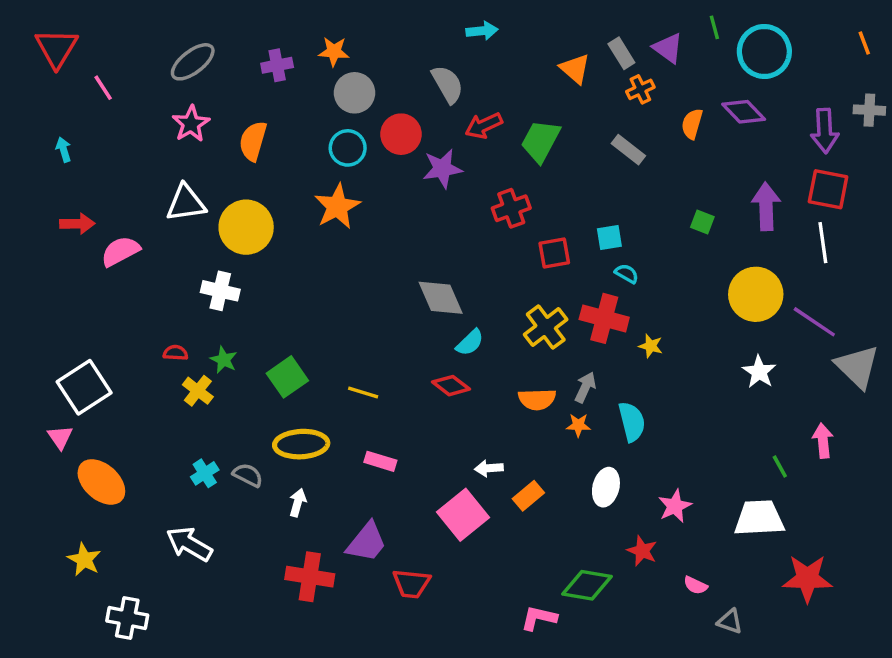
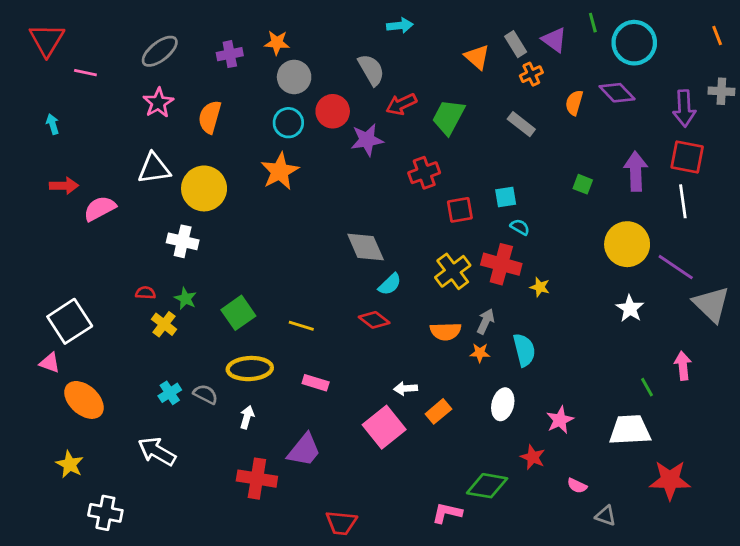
pink line: (103, 88) -> (85, 73), turned -45
pink triangle: (60, 437) -> (50, 363), turned -35
red trapezoid: (411, 584) -> (341, 523), moved

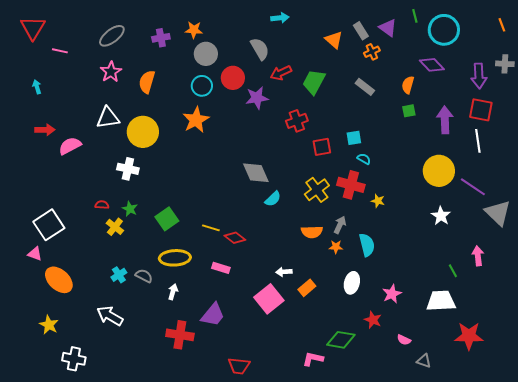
orange semicircle: (574, 103) -> (408, 85), moved
green square: (583, 184) -> (409, 111), moved, turned -32
red diamond: (374, 320) -> (235, 238), moved

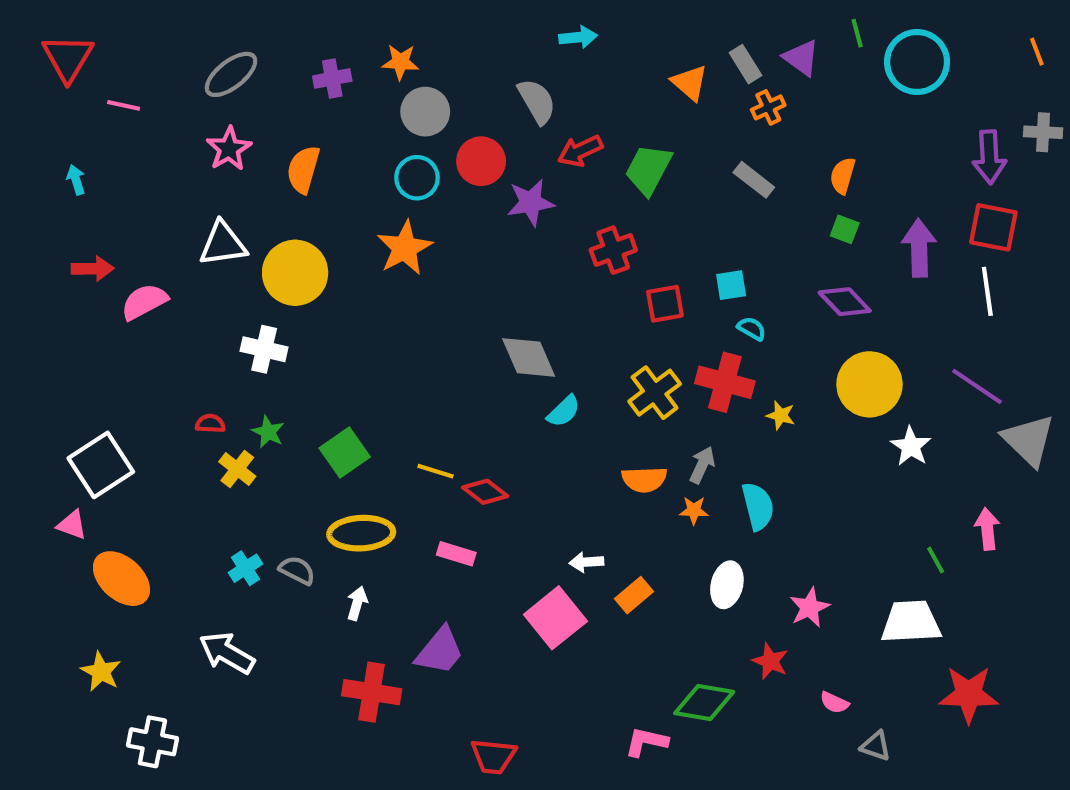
purple diamond: (432, 65) -> (845, 302), moved
green square: (409, 111) -> (845, 229), turned 32
yellow circle: (439, 171) -> (869, 384), moved

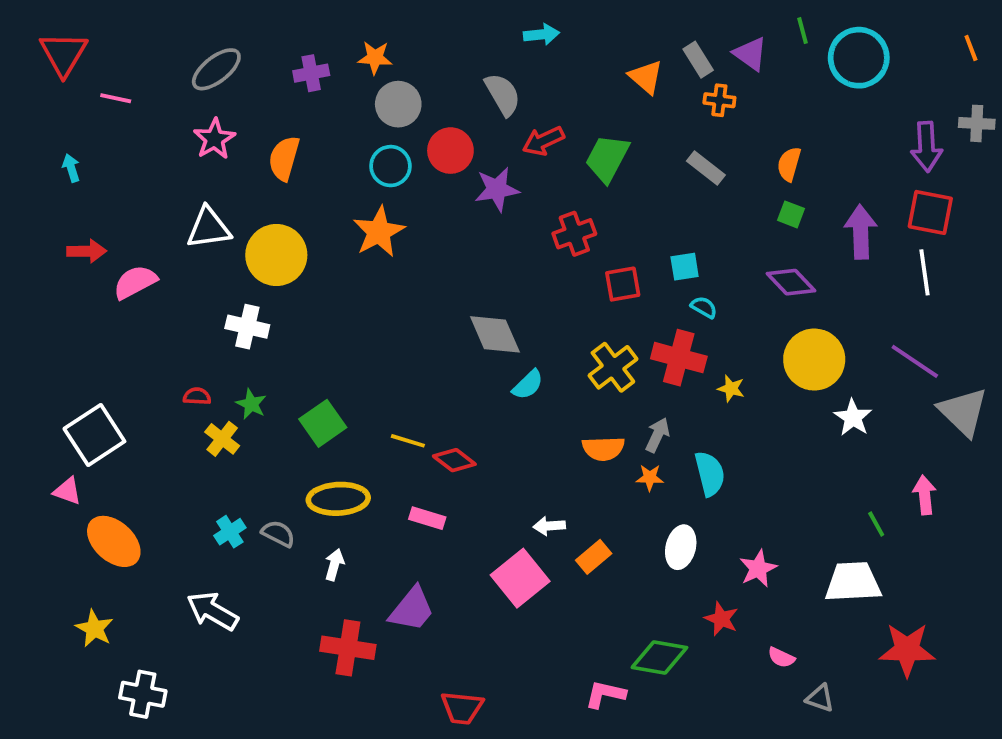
orange cross: (768, 107) -> (719, 100), turned 32

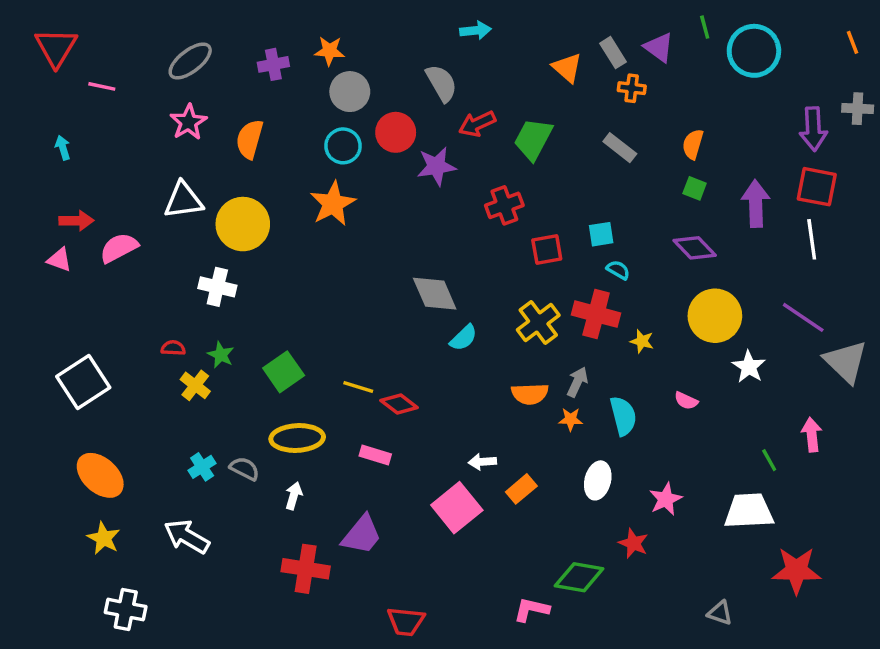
pink triangle: (67, 491) -> (59, 260), moved
yellow star: (94, 628) -> (104, 538), moved
pink semicircle: (781, 657) -> (686, 401), moved

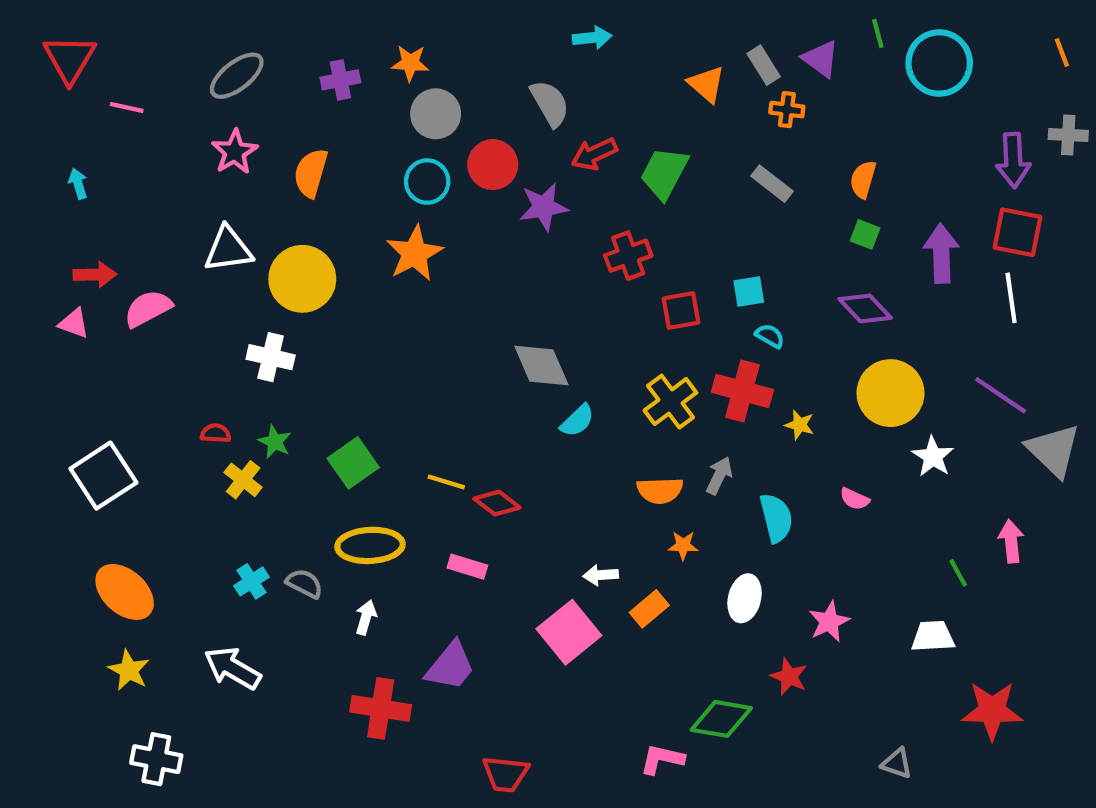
orange star: (571, 419) -> (683, 545), moved
white trapezoid: (749, 511) -> (933, 636), size x0.7

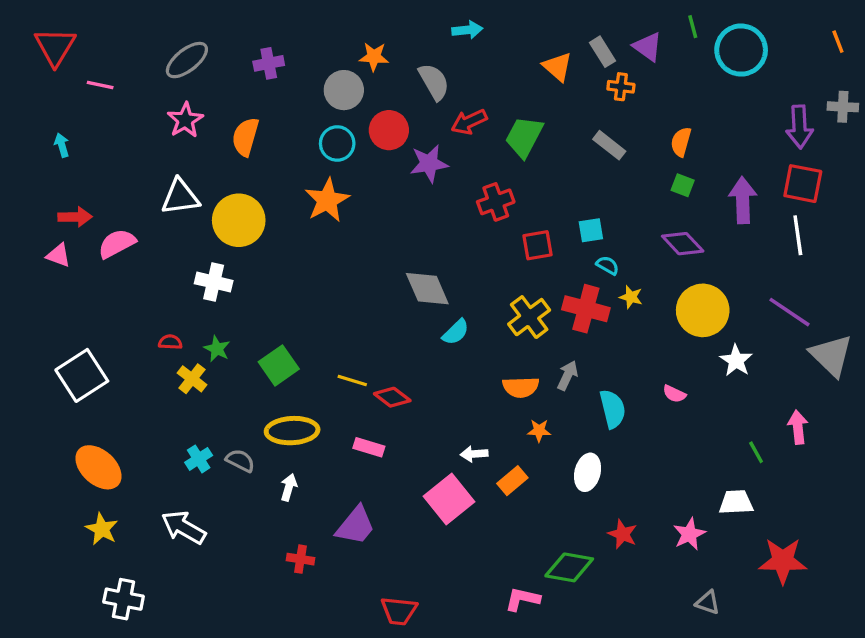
orange star: (410, 63) -> (374, 57), moved
yellow star: (800, 425) -> (631, 297), moved
pink star: (829, 622) -> (689, 534), moved
red cross: (381, 708) -> (300, 559), size x0.6

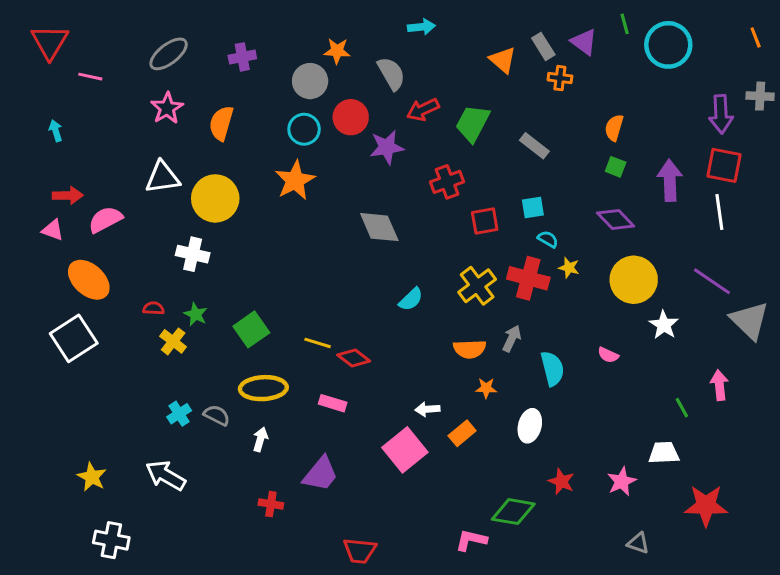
gray rectangle: (609, 145) -> (534, 146), moved
gray diamond: (427, 289) -> (379, 227), moved
orange ellipse: (98, 467) -> (89, 280), moved

